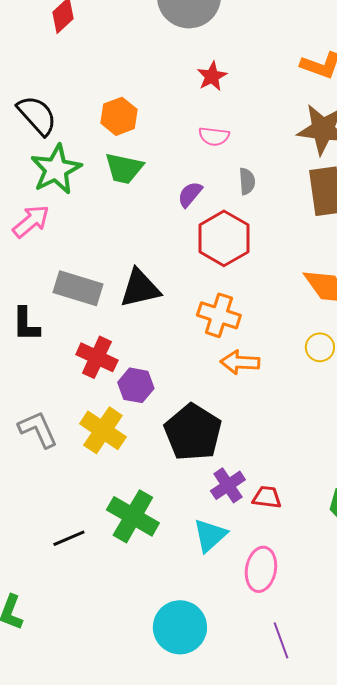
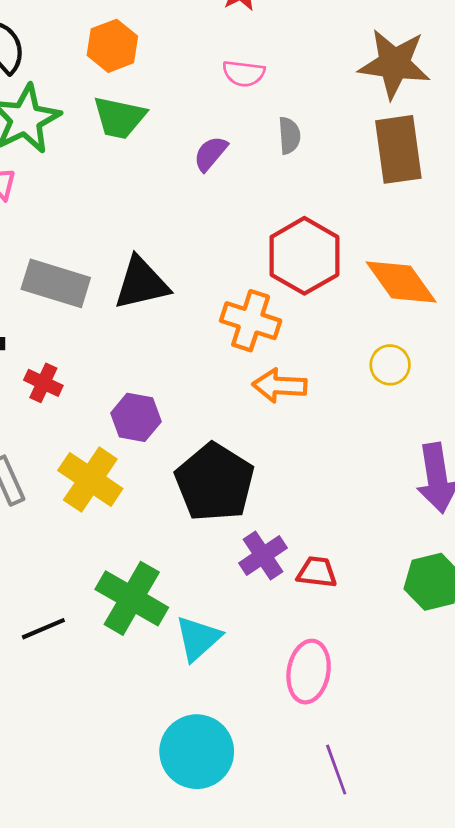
red hexagon: (224, 238) -> (304, 256), moved
red cross: (97, 357) -> (43, 383), moved, size x0.7
cyan triangle: (210, 535) -> (198, 638), moved

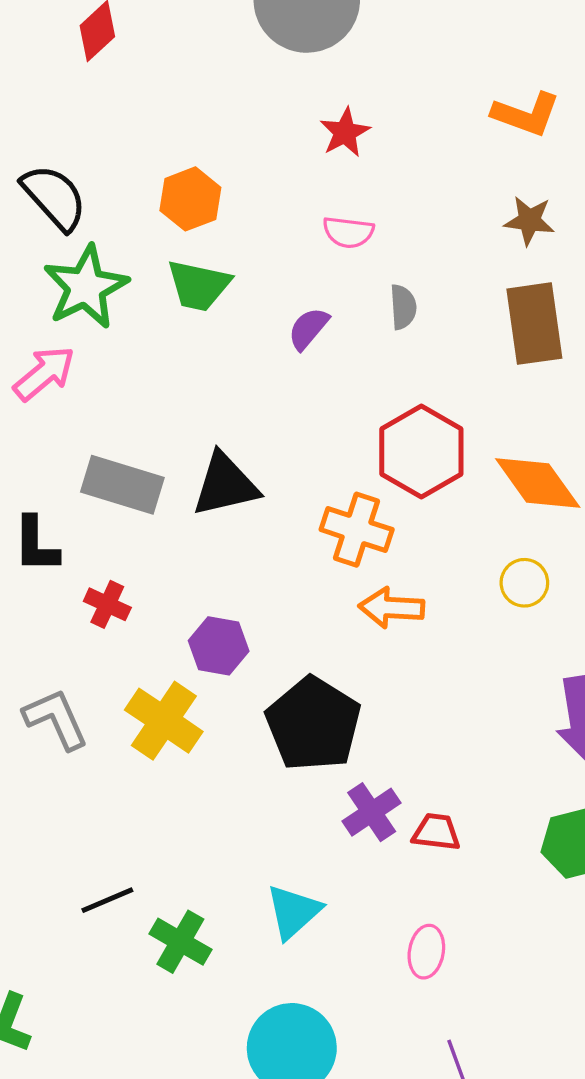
brown star: (394, 64) -> (529, 221), size x0.6
green cross: (132, 598) -> (180, 942), moved, size x0.7
pink ellipse: (309, 672) -> (426, 952), size x0.7

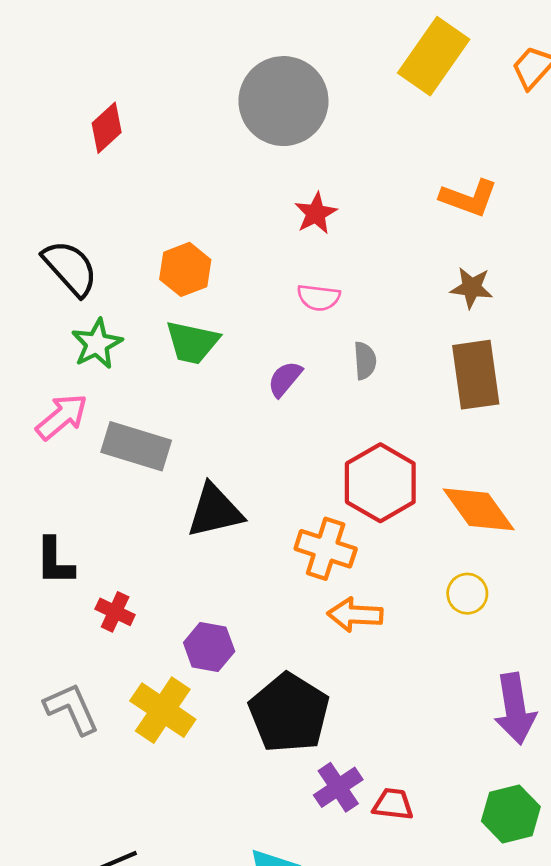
green star: (86, 287) -> (97, 344), size x0.7
gray rectangle: (122, 485) -> (136, 446), moved

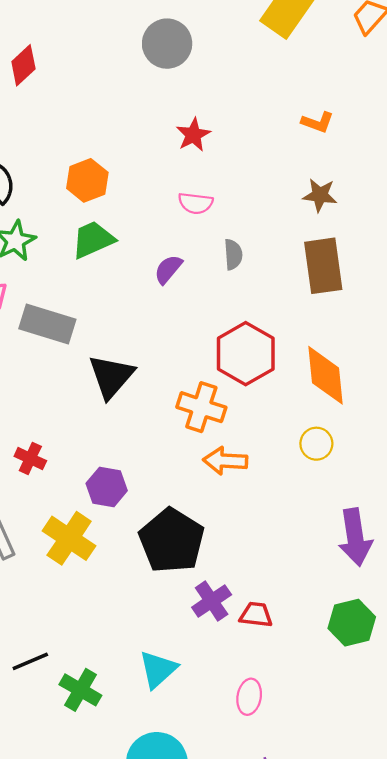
gray circle: (283, 101) -> (167, 44), size x0.7
orange L-shape: (469, 198) -> (318, 122), size x0.7
green trapezoid: (192, 342) -> (93, 240), turned 144
orange diamond: (479, 509) -> (326, 375), turned 30
black triangle: (215, 511) -> (111, 376), turned -36

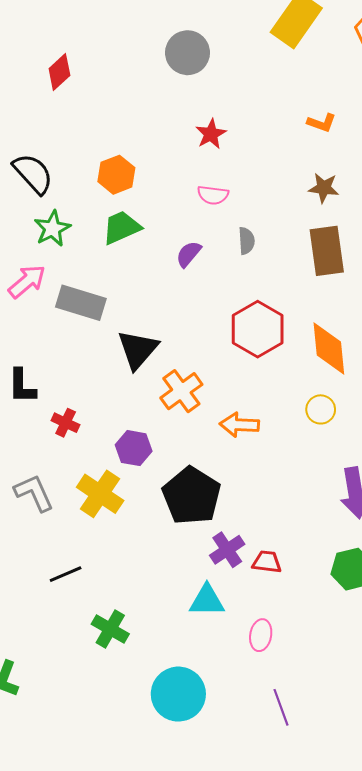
orange cross: (201, 407) -> (181, 391), moved, turned 36
black line: (30, 661) -> (66, 574), moved
cyan triangle: (158, 669) -> (207, 601), moved, turned 42

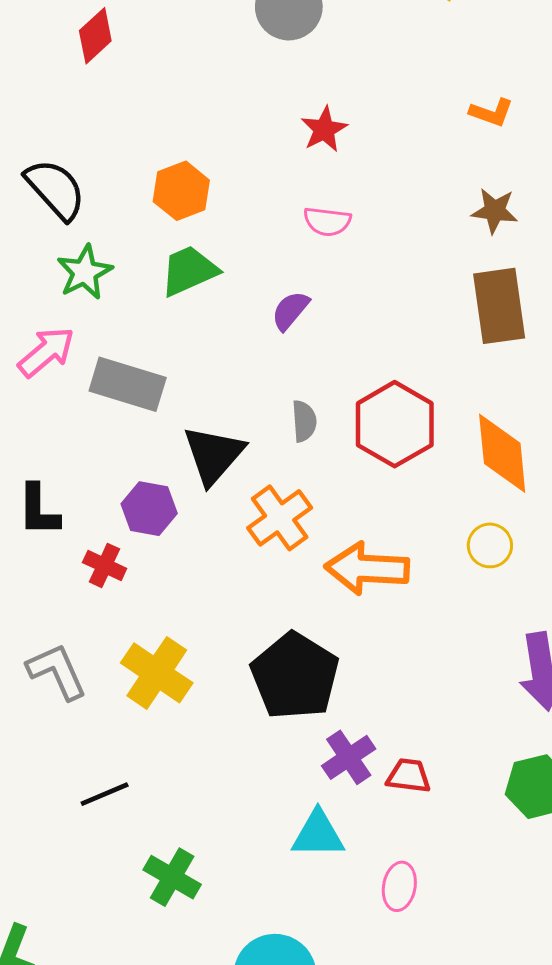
gray semicircle: (246, 241) -> (304, 421), moved
orange arrow: (239, 425) -> (367, 569), size x1.4
purple hexagon: (134, 448) -> (149, 509), moved

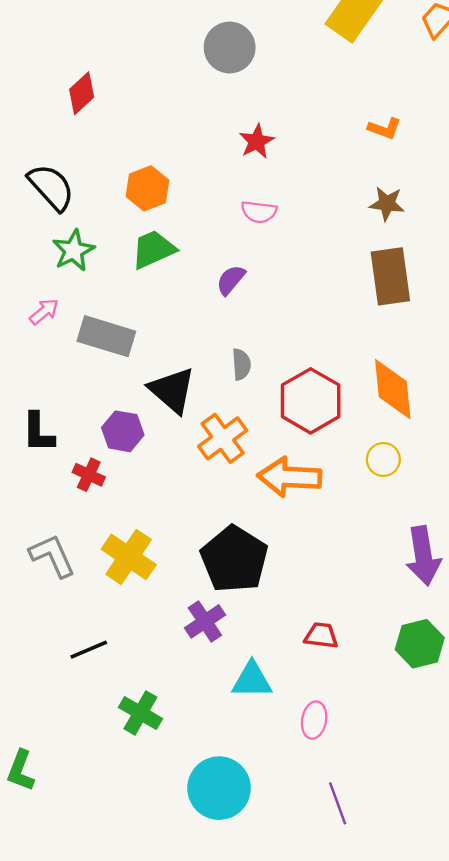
red diamond: (95, 36) -> (82, 93), moved
pink arrow: (46, 352) -> (44, 312), size x0.7
red hexagon: (395, 424) -> (311, 401), moved
black triangle: (214, 455) -> (172, 390), turned -30
purple cross: (349, 757) -> (205, 621), moved

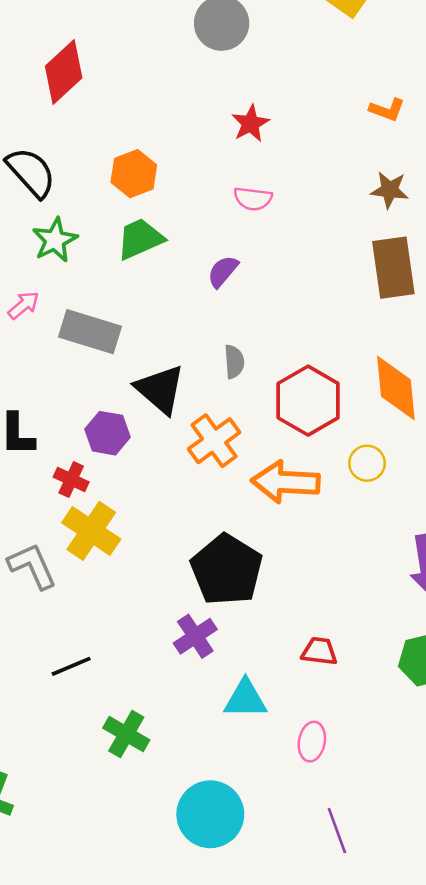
red diamond: (82, 93) -> (64, 72), size x1.4
yellow circle: (383, 459) -> (367, 463), moved
yellow cross: (129, 557) -> (91, 531), moved

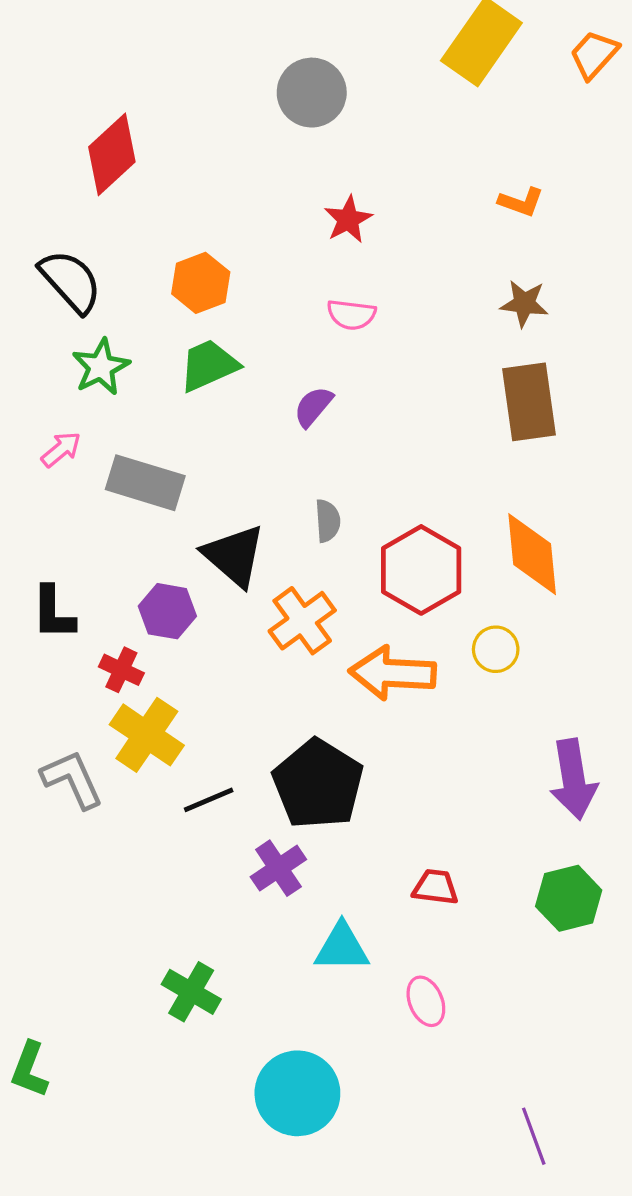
black line: (71, 666) -> (209, 800), moved
pink ellipse: (312, 742) -> (426, 1001), turned -33
purple line: (337, 831) -> (534, 1136), moved

